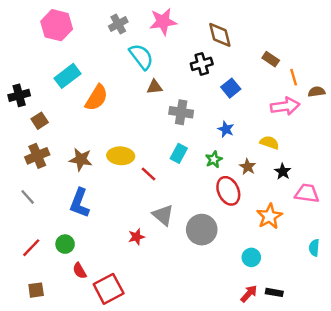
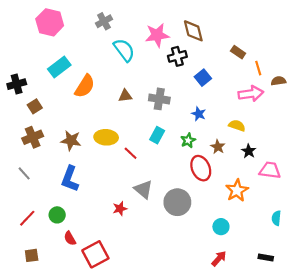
pink star: (163, 22) -> (157, 35), moved
brown triangle: (155, 87) -> (125, 96), moved
black rectangle: (274, 292) -> (266, 258), moved

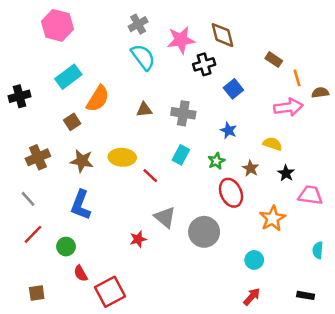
gray cross: (104, 21) -> (138, 24), moved
brown square: (35, 106) -> (72, 122), moved
red line: (27, 218) -> (33, 234), moved

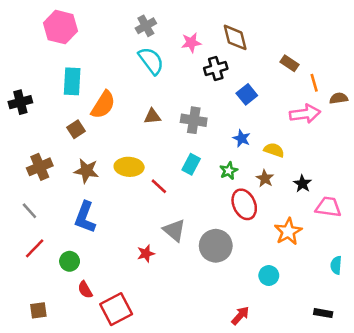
pink star: (181, 40) -> (191, 43), size x0.7
cyan rectangle: (68, 77) -> (72, 81), turned -50
yellow semicircle: (273, 144) -> (274, 150), moved
red arrow: (252, 297) -> (240, 316), moved

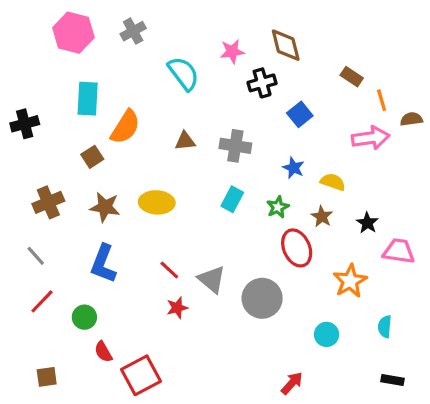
gray cross: (146, 26) -> (133, 31), moved
red line: (159, 186) -> (169, 270), moved
cyan semicircle: (336, 265) -> (385, 327), moved

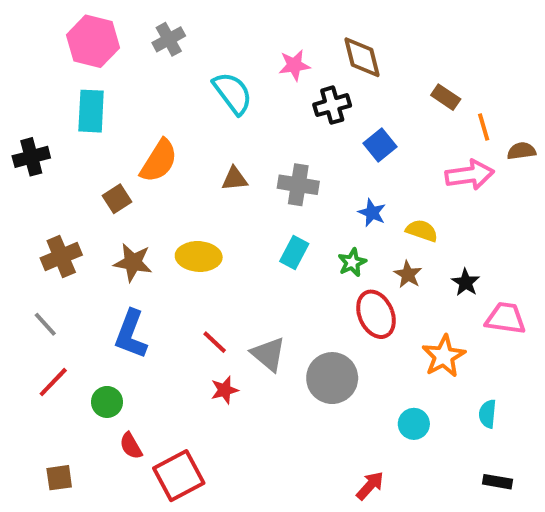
cyan rectangle: (88, 99) -> (91, 111), moved

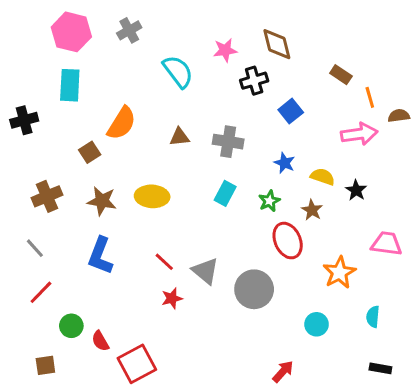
black star: (466, 282) -> (356, 190), moved
green circle: (107, 402) -> (71, 326), moved

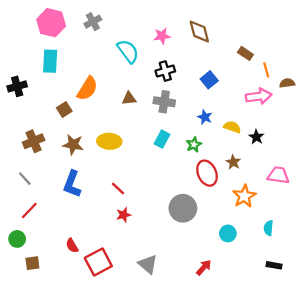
black cross: (254, 81) -> (165, 71), moved
brown star: (312, 210) -> (233, 162), moved
gray triangle: (205, 271) -> (148, 264), moved
green circle: (71, 326) -> (17, 239), moved

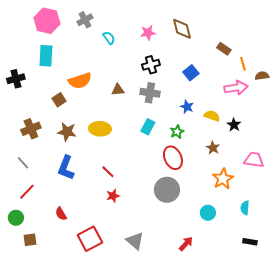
cyan semicircle: (128, 51) -> (109, 38), moved, size x0.6
orange semicircle: (87, 89) -> (80, 81), turned 40
red ellipse: (207, 173) -> (173, 158), moved
red semicircle: (72, 246) -> (61, 214), moved

